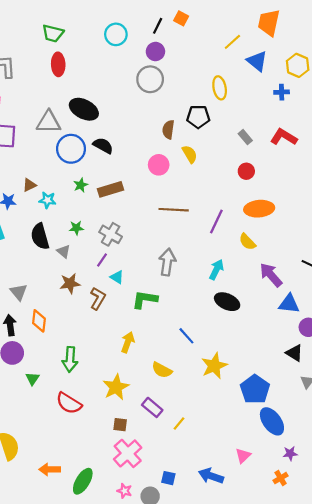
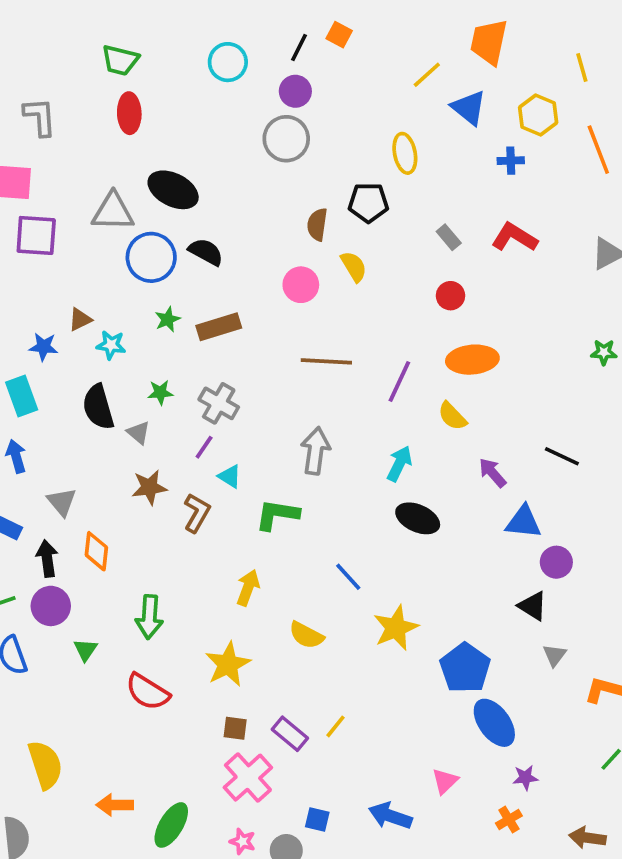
purple arrow: (271, 275) -> (492, 473), size x0.7
purple rectangle: (152, 407) -> (290, 734), moved

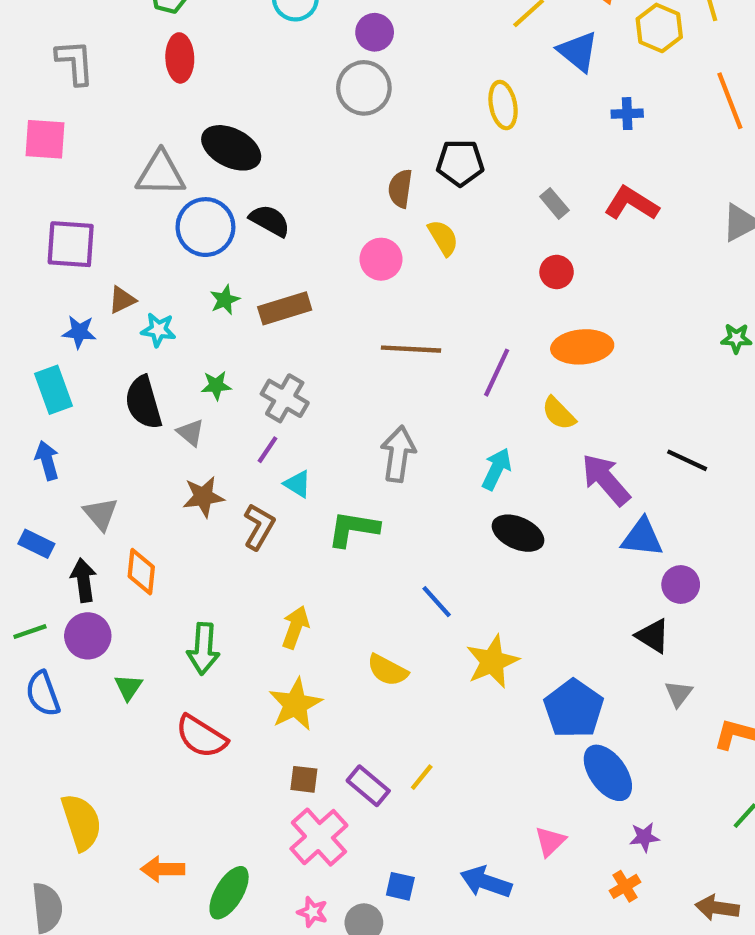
yellow hexagon: (538, 115) -> (659, 28), moved
purple square: (36, 235) -> (71, 244), moved
purple arrow: (492, 473) -> (606, 480), size x1.5
yellow arrow: (248, 588) -> (295, 627), moved

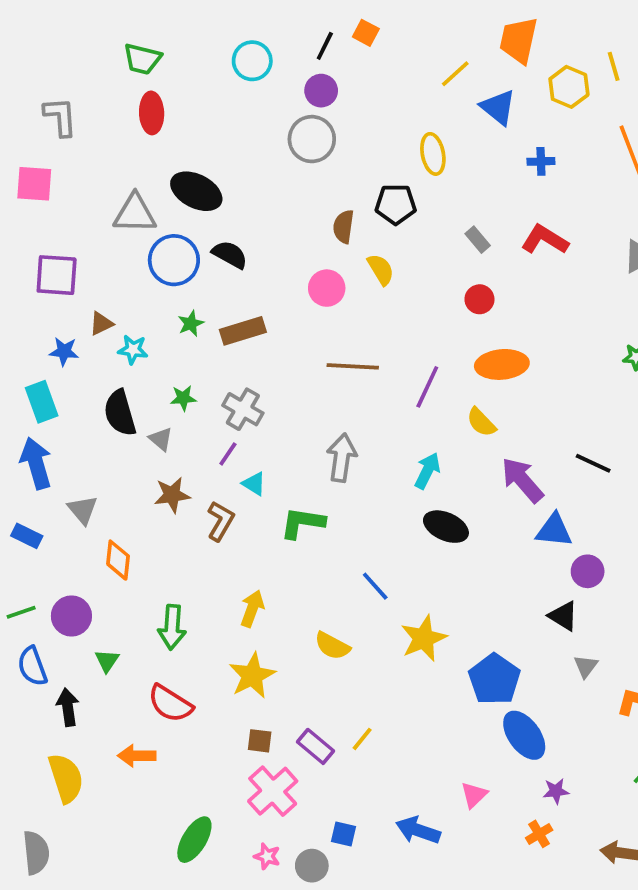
blue arrow: (47, 460) -> (36, 463), size x1.5
black arrow: (83, 580) -> (68, 707), moved
orange arrow: (163, 869) -> (137, 756), moved

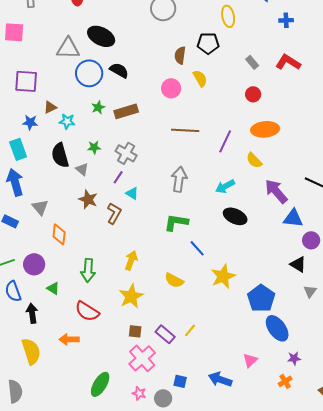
cyan arrow: (427, 471) -> (225, 186), turned -144
brown star: (172, 495) -> (88, 199), turned 30
green L-shape: (302, 523) -> (176, 222), moved
green triangle: (107, 661) -> (53, 288), turned -32

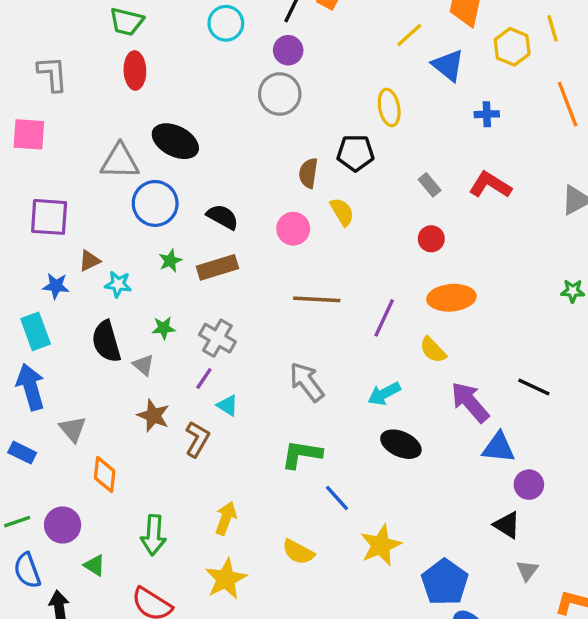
black semicircle: (119, 70) -> (222, 217), moved
gray arrow: (179, 179) -> (307, 382), turned -45

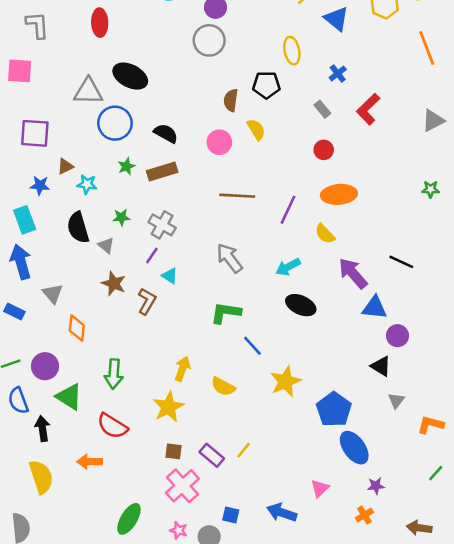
blue cross: (487, 114) -> (338, 73), moved, turned -36
red L-shape: (490, 185) -> (368, 109), turned -76
yellow arrow: (226, 518) -> (182, 369), moved
green triangle: (95, 565) -> (69, 397), size x1.6

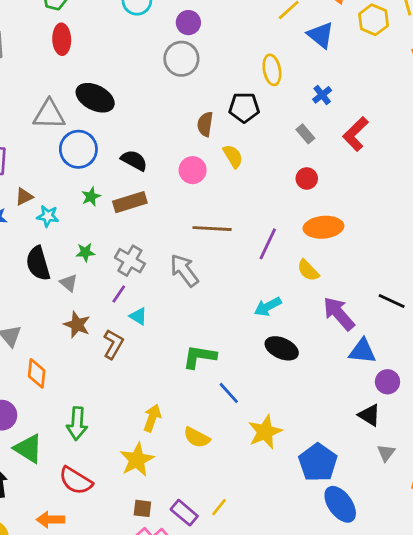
gray arrow: (230, 258) -> (184, 270), moved

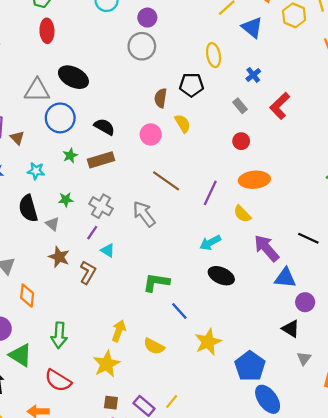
brown triangle: (24, 197) -> (17, 138), moved, turned -48
brown line: (212, 229) -> (166, 181), turned 32

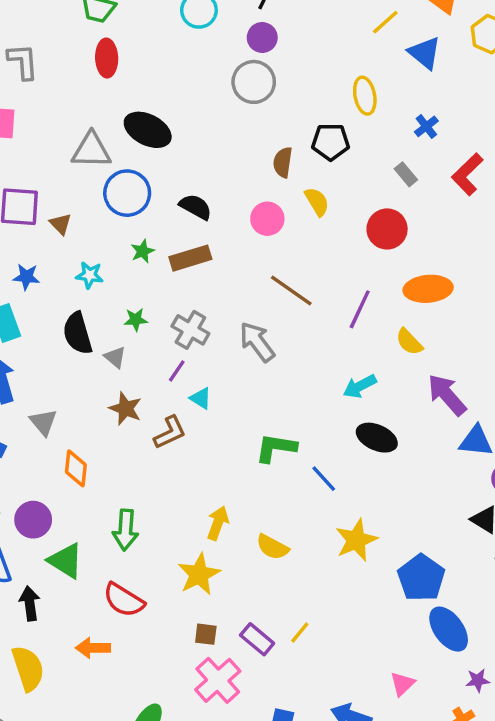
red circle: (241, 141) -> (387, 229), moved, size x1.5
brown L-shape: (88, 272) -> (170, 432), turned 35
blue line: (179, 311) -> (324, 479), moved

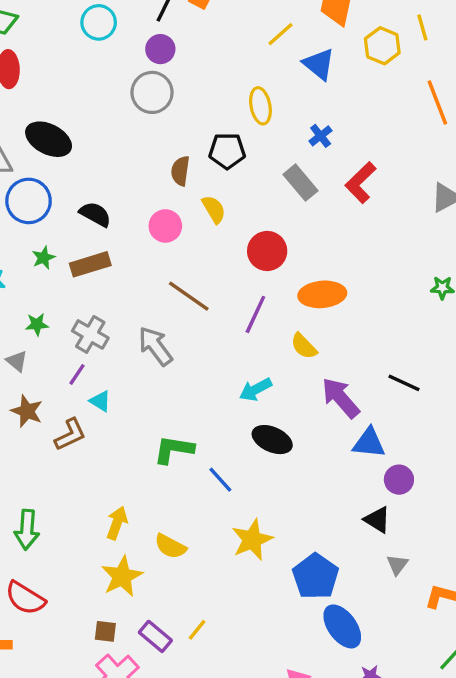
gray rectangle: (406, 174) -> (301, 183), size x1.5
red circle: (387, 229) -> (267, 251), moved
yellow star: (199, 574) -> (122, 576), moved

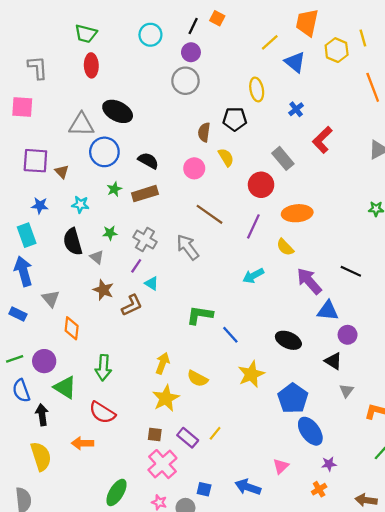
gray rectangle: (301, 183) -> (283, 158), moved
black ellipse: (272, 440) -> (288, 340), moved

